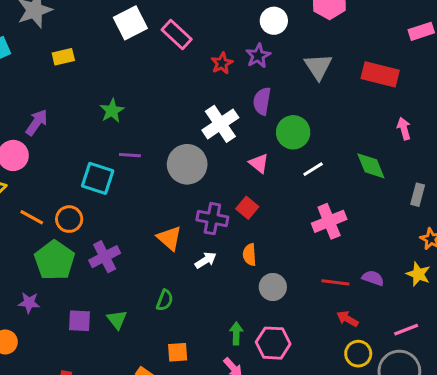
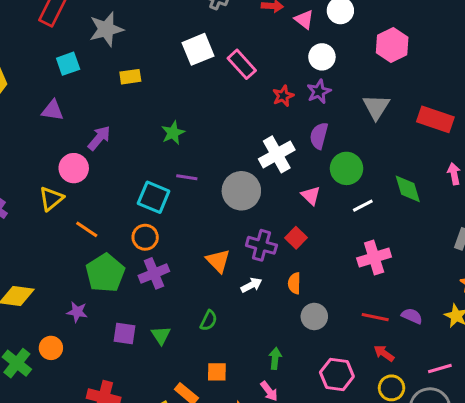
white circle: (274, 21) -> (322, 57), moved
green diamond: (371, 166) -> (408, 189), moved
orange circle: (69, 219) -> (145, 237), moved
pink hexagon: (273, 343) -> (337, 374), moved

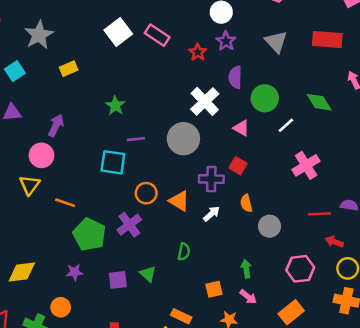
orange circle: (145, 237) -> (146, 193), moved
orange square: (217, 372) -> (214, 289), moved

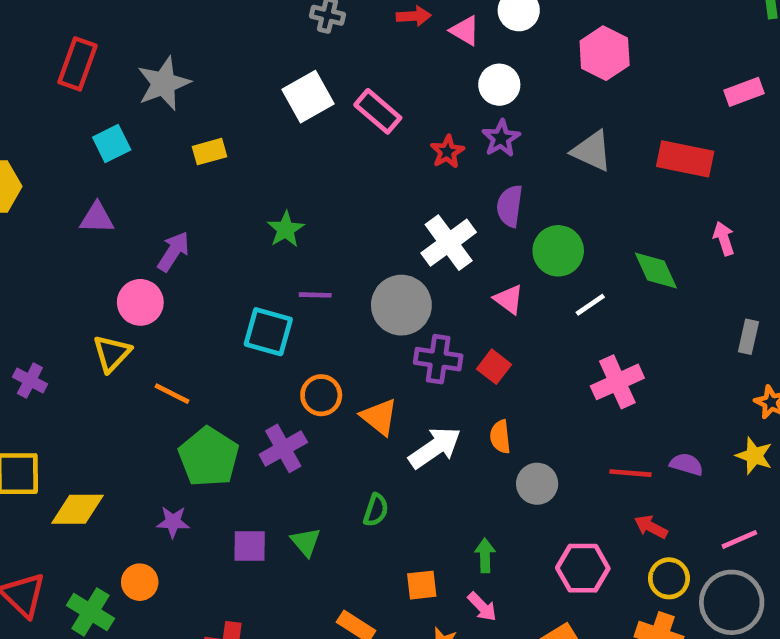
gray triangle: (276, 42) -> (592, 151), turned -30
purple cross: (211, 179) -> (438, 359), moved
white arrow: (212, 214) -> (435, 448), size x1.6

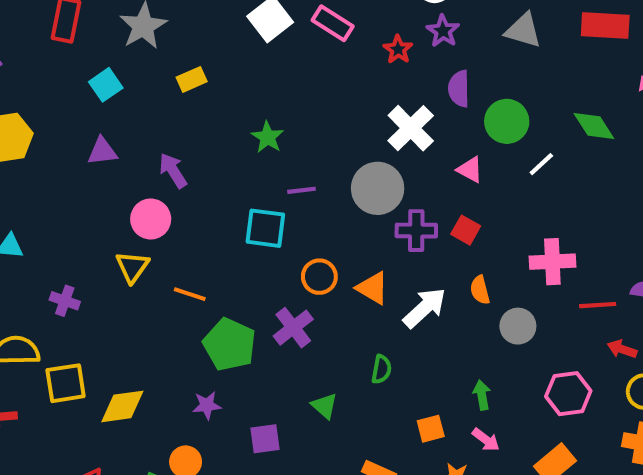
purple arrow: (173, 251) -> (173, 171), turned -57
pink cross: (617, 382) -> (552, 262), moved, turned 30
purple square: (250, 546) -> (265, 439), moved

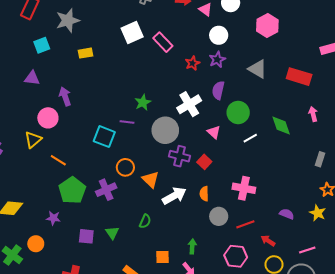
green star: (268, 137) -> (143, 102), moved
red line: (598, 305) -> (245, 224), moved, turned -30
purple square: (265, 439) -> (86, 236), moved

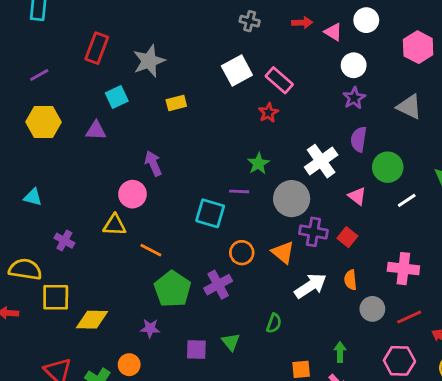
red star: (192, 63) -> (268, 113), moved
purple triangle: (32, 78) -> (96, 131), moved
yellow triangle: (33, 140) -> (115, 225), turned 48
orange triangle: (151, 180) -> (283, 252), moved

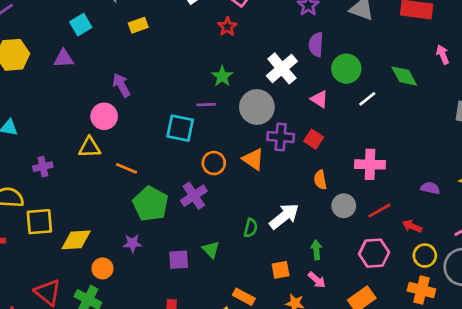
purple cross: (64, 241) -> (43, 167), turned -36
white arrow: (310, 286) -> (284, 216), moved
orange circle: (129, 365) -> (102, 268), moved

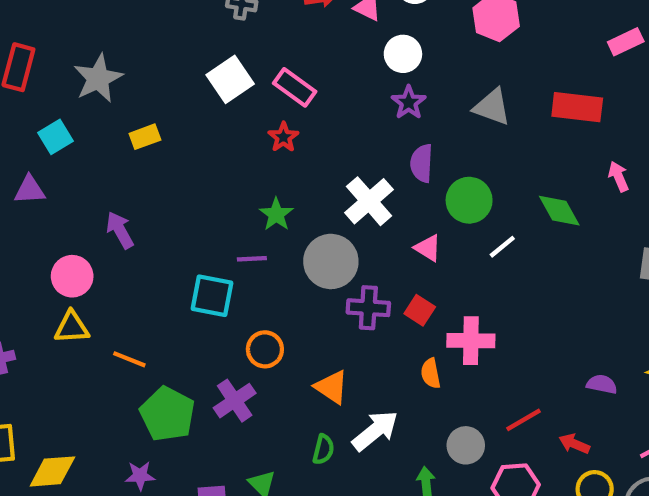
pink circle: (104, 116) -> (72, 276), moved
orange triangle: (253, 159) -> (332, 387), moved
pink cross: (370, 164) -> (471, 341), moved
gray circle: (344, 206) -> (466, 445), moved

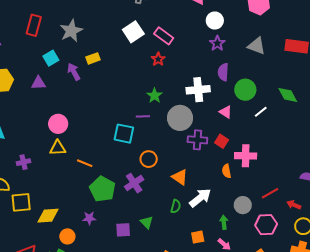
white cross: (369, 201) -> (198, 90), turned 35
purple arrow: (120, 230) -> (74, 72), moved

